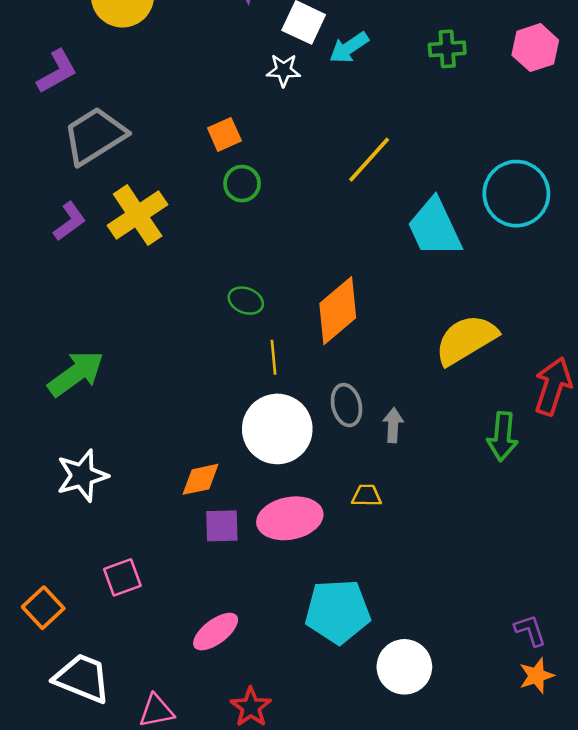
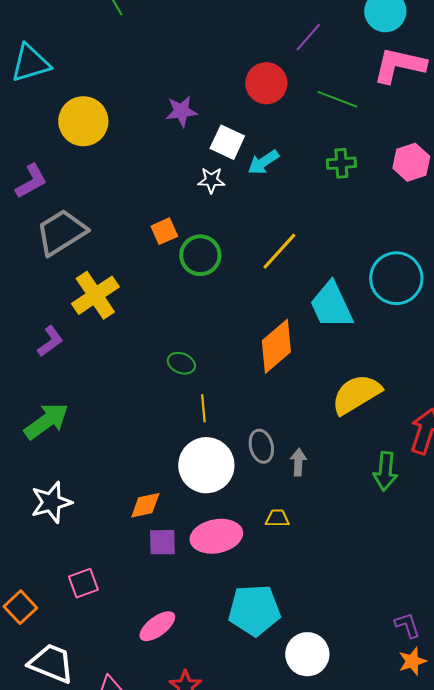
green circle: (242, 184) -> (200, 255), moved, size x1.4
purple L-shape: (70, 221) -> (50, 341), moved
orange diamond: (338, 311) -> (276, 346), moved

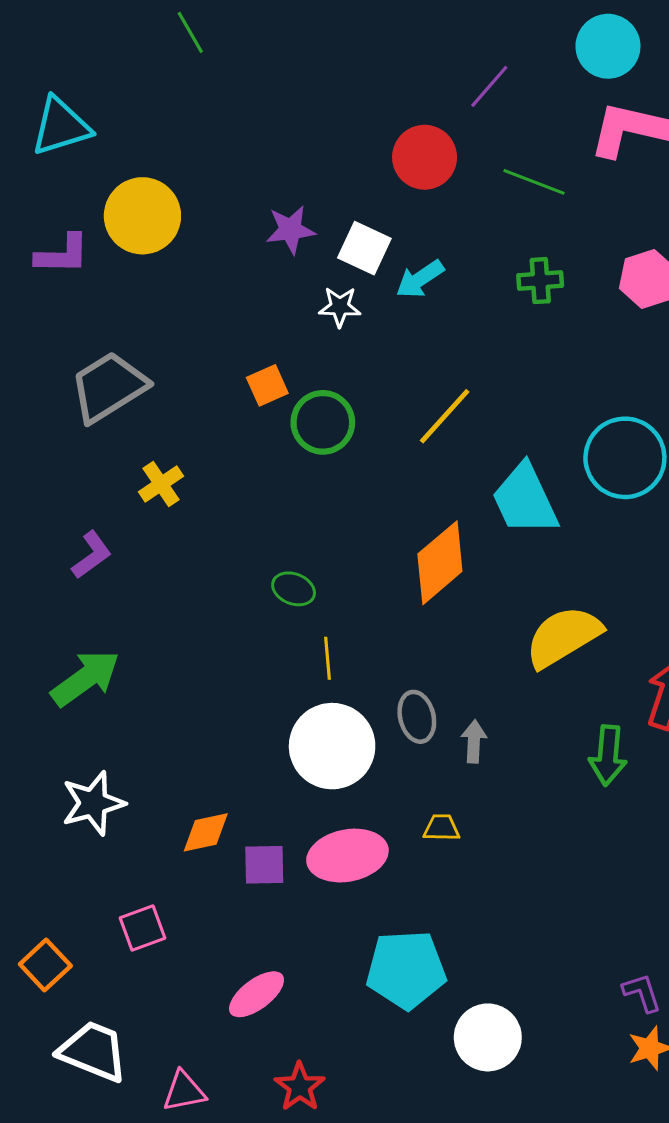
purple star: (181, 111) -> (290, 230), moved
purple L-shape: (31, 181) -> (62, 254), moved, turned 30
yellow cross: (95, 295) -> (161, 484), size x0.6
orange diamond: (145, 505) -> (206, 832), moved

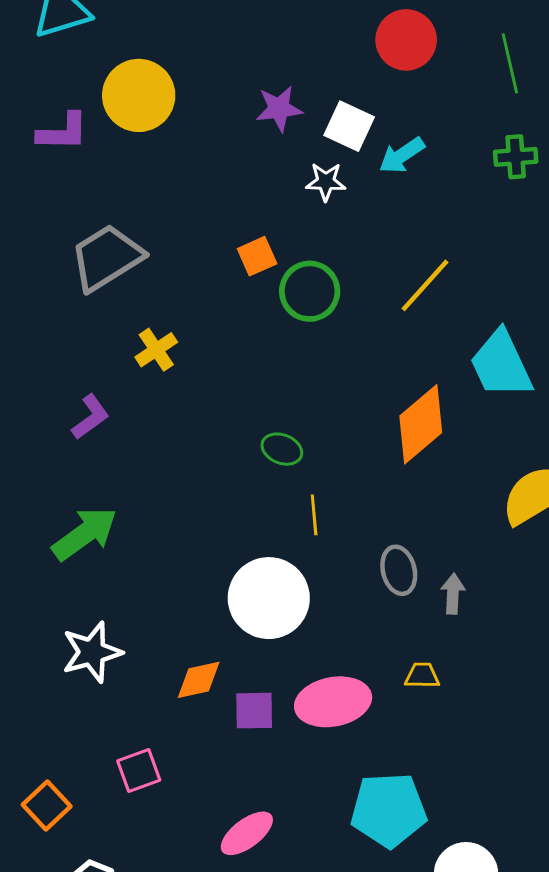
green line: (534, 182) -> (510, 63), turned 56
white circle: (332, 746) -> (269, 598), moved

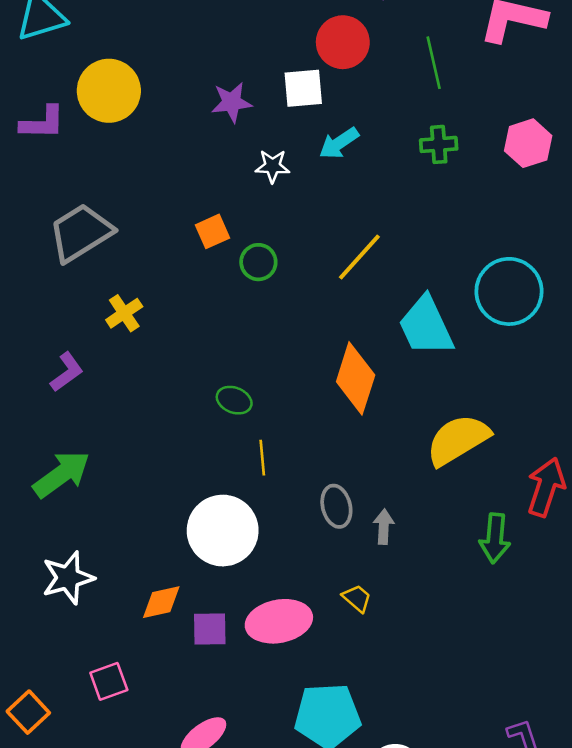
white square: (349, 126) -> (303, 88), moved, turned -30
green circle: (310, 291) -> (258, 262), size x0.7
orange diamond: (421, 424) -> (356, 378), turned -32
yellow trapezoid: (422, 676) -> (357, 598), turned 40

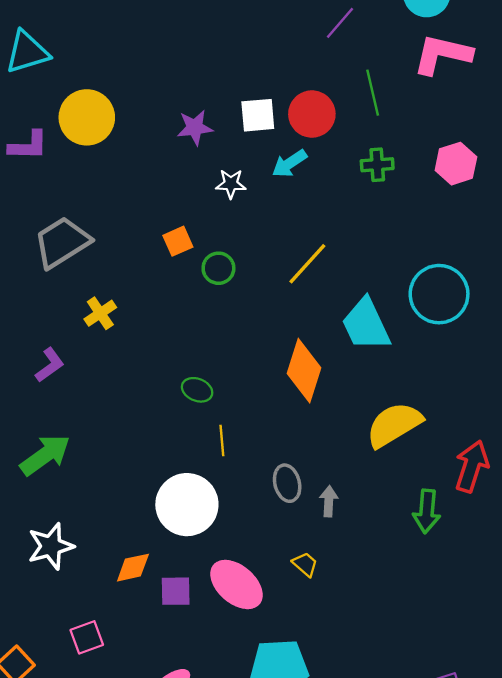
red circle: (343, 42) -> (312, 114), moved
pink ellipse: (279, 621) -> (236, 584), turned 52

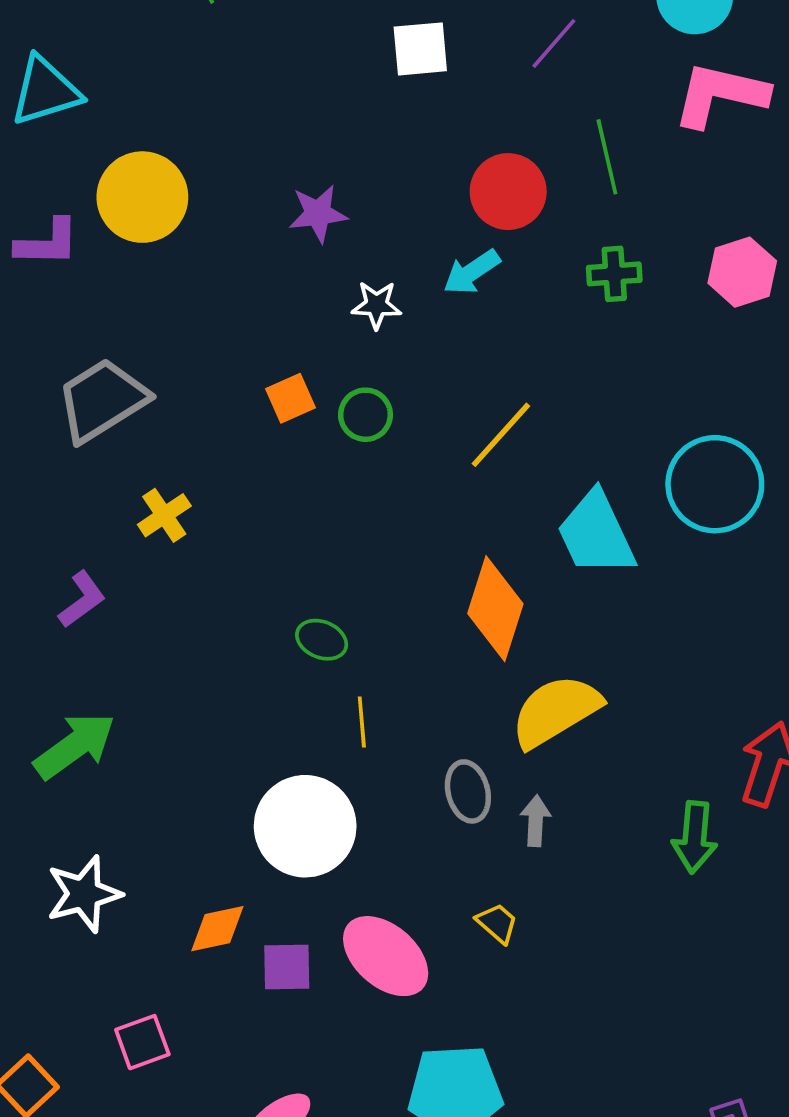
white square: (258, 115) -> (420, 49), moved
green circle: (218, 268) -> (365, 415), moved
yellow semicircle: (394, 425) -> (556, 711), moved

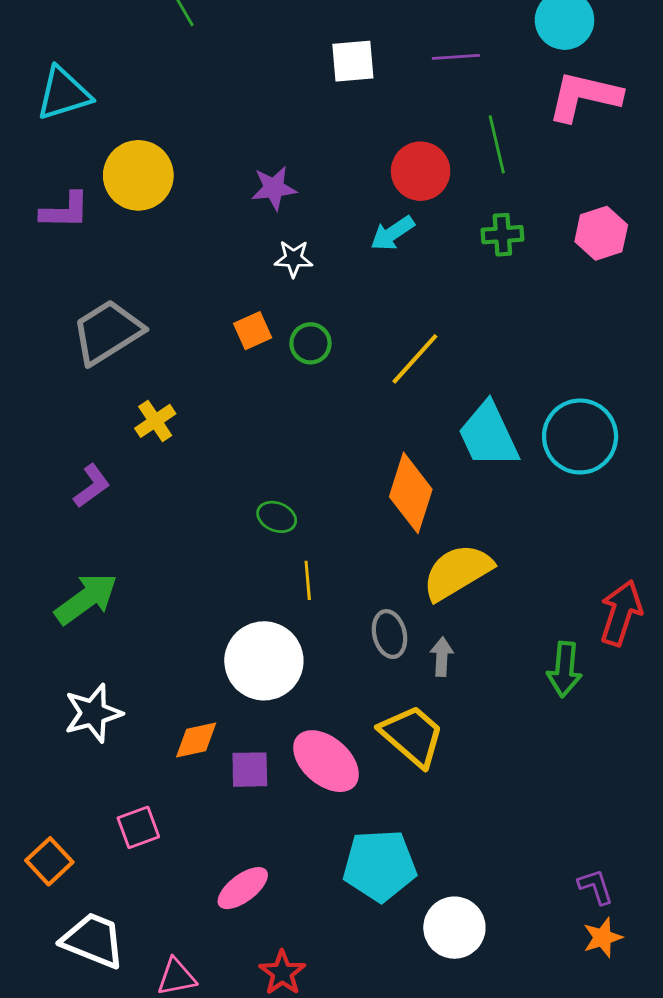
purple line: (554, 43) -> (456, 57), turned 45
white star: (376, 305) -> (294, 259), moved
cyan circle: (715, 484) -> (580, 436), moved
yellow trapezoid: (497, 923) -> (412, 736), size x2.0

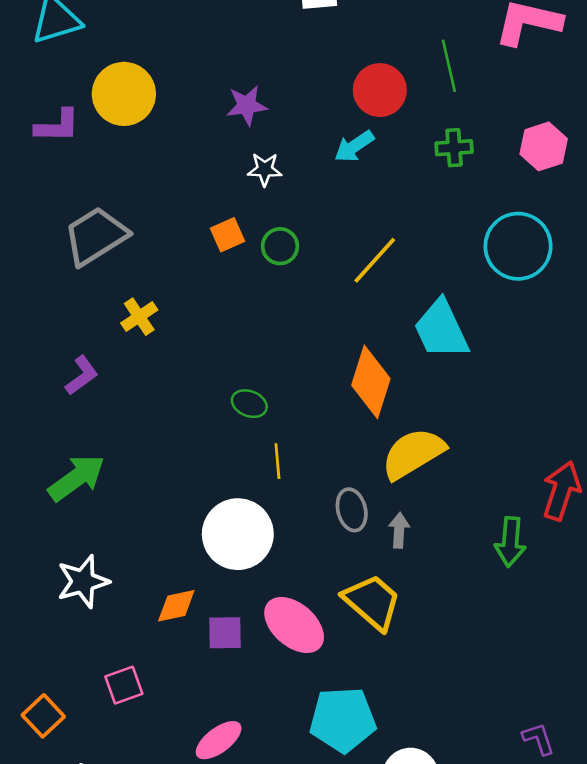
cyan circle: (580, 436) -> (518, 246), moved

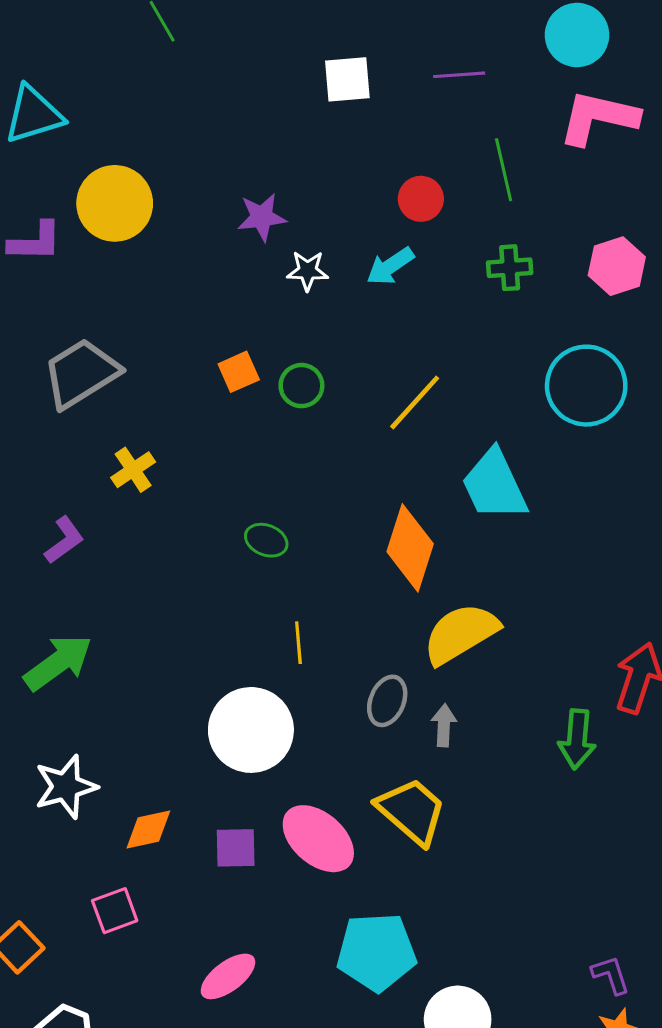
red circle: (380, 90) -> (421, 199), size x0.7
white star: (265, 169) -> (308, 271), moved
green ellipse: (249, 404) -> (266, 540), moved
gray ellipse: (352, 510) -> (387, 701), turned 36
orange diamond: (176, 606) -> (148, 829), moved

